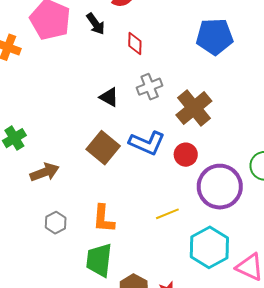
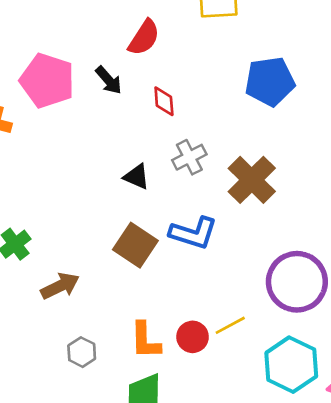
red circle: (186, 155) -> (193, 337), moved

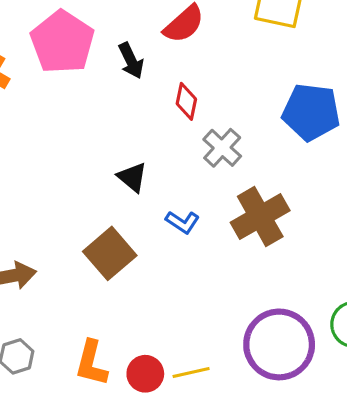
gray cross: (189, 157) -> (222, 148), moved, turned -36
blue L-shape: (193, 233) -> (182, 222), moved, size x0.6

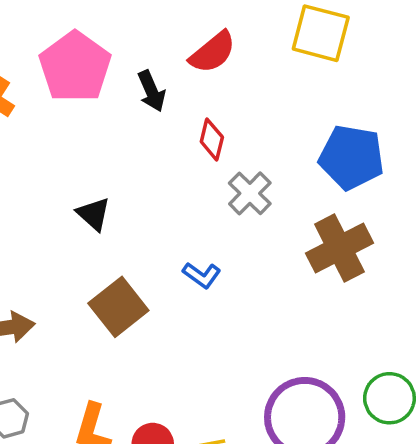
black triangle: (132, 177) -> (93, 214), moved
brown cross: (260, 217) -> (339, 248), moved

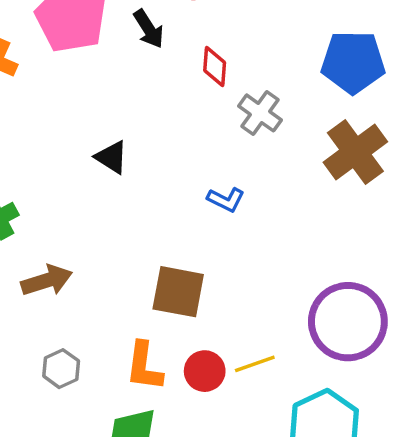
brown square: (118, 307) -> (178, 292), moved, turned -32

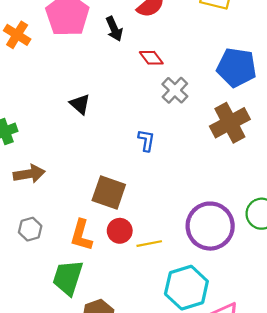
red diamond: (215, 67) -> (151, 58), turned -50
blue L-shape: (226, 200) -> (146, 140), turned -115
red circle: (205, 371) -> (120, 231), moved

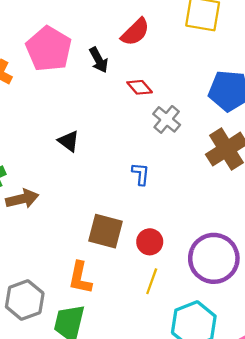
brown arrow: (29, 174) -> (22, 199), moved
gray hexagon: (30, 229) -> (25, 300), moved, size x1.6
red circle: (120, 231) -> (150, 242), moved
yellow line: (149, 244) -> (152, 281), turned -55

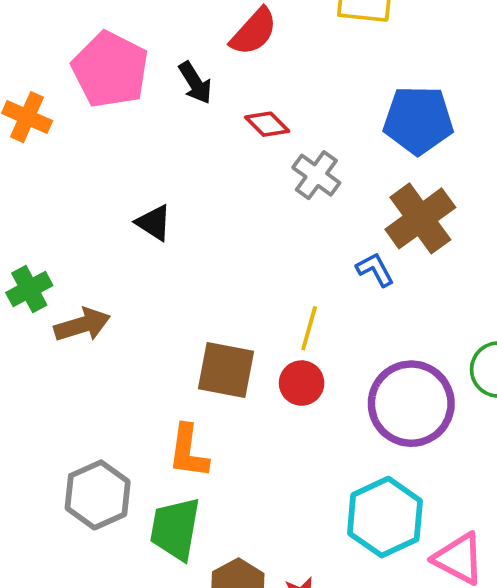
blue L-shape: (141, 174) -> (375, 270), moved, turned -30
yellow line: (152, 281) -> (309, 328), moved

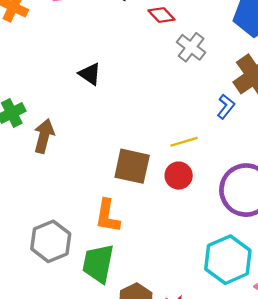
blue L-shape: (375, 270) -> (226, 107), turned 65
brown arrow: (82, 325) -> (44, 136), turned -60
yellow line: (309, 328) -> (184, 142), turned 56

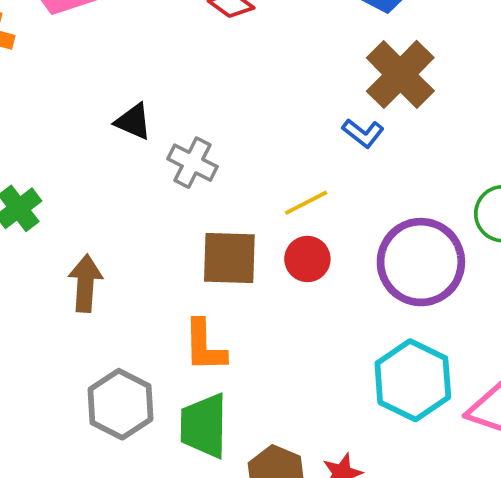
gray cross: (191, 47) -> (192, 163), moved
blue L-shape: (226, 107) -> (363, 133), turned 100
brown arrow: (44, 136) -> (85, 283), moved

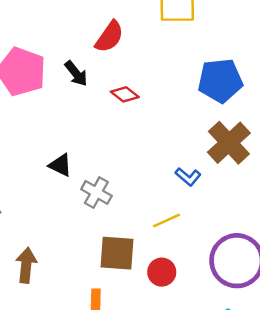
blue L-shape: (363, 133) -> (188, 177), moved
red circle: (307, 259) -> (162, 272), moved

